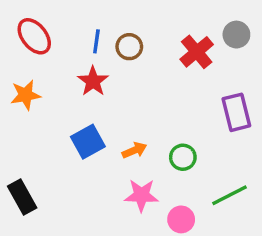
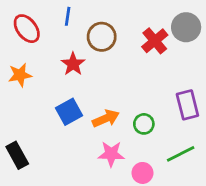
gray circle: (236, 35) -> (186, 27), size x1.4
blue line: (96, 41) -> (68, 16), moved
brown circle: (129, 47) -> (102, 37), size x1.4
purple rectangle: (236, 112) -> (187, 105), moved
orange arrow: (134, 150) -> (106, 118), size x1.4

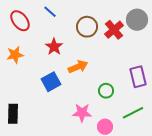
blue line: (68, 16) -> (50, 12), turned -56
brown circle: (102, 37) -> (87, 27), moved
orange arrow: (106, 118) -> (78, 67), moved
black rectangle: (17, 155) -> (13, 114), turned 30

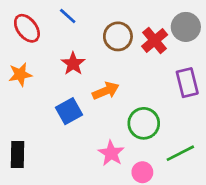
purple rectangle: (138, 77) -> (187, 83), moved
green circle: (106, 91) -> (144, 123), size x1.5
pink star: (82, 113) -> (111, 153), turned 30

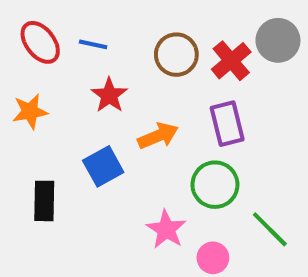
blue line: (68, 16) -> (93, 44), moved, turned -30
purple rectangle: (187, 83) -> (227, 124), moved
green line: (180, 153) -> (270, 229), turned 72
black rectangle: (17, 155) -> (44, 201), moved

